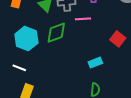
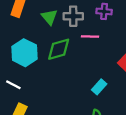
cyan rectangle: (95, 63) -> (99, 87), turned -32

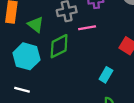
green triangle: (49, 17) -> (36, 25), moved

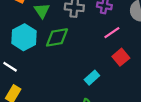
pink line: (87, 28) -> (112, 33), moved, turned -42

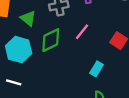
pink line: (112, 33) -> (82, 32), moved

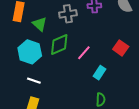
pink line: (82, 32) -> (84, 53), moved
white line: (14, 82) -> (34, 81), moved

